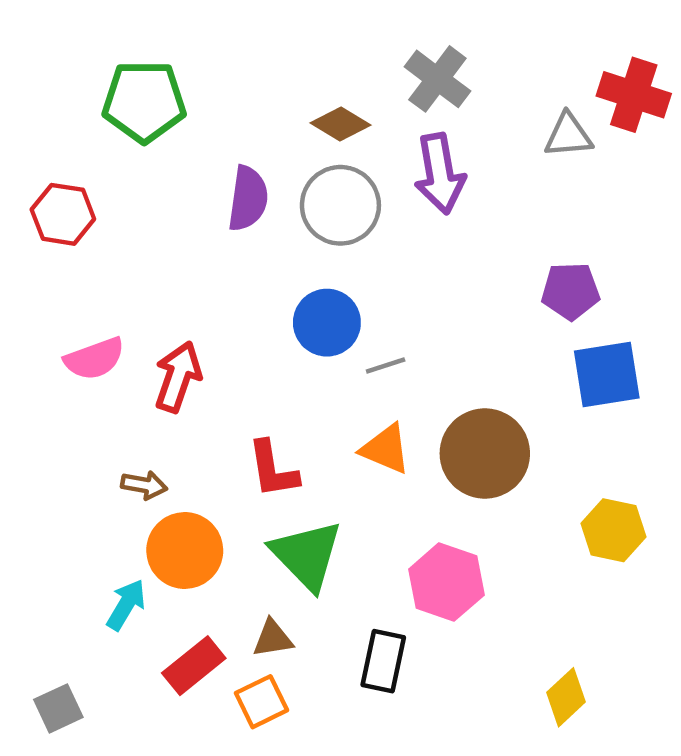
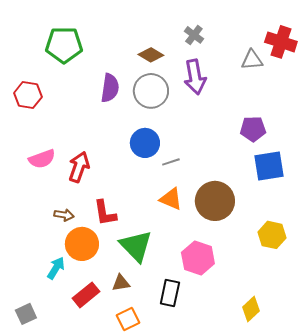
gray cross: (437, 79) -> (194, 35), size x0.7
red L-shape: (273, 469) -> (105, 213), moved
orange square: (261, 702) -> (128, 319), moved

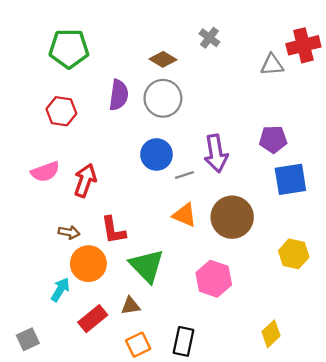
red cross: (281, 42) -> (303, 45), turned -32
purple arrow: (195, 77) -> (216, 153), moved
red hexagon: (28, 95) -> (61, 111), moved
black rectangle: (170, 293) -> (183, 341), moved

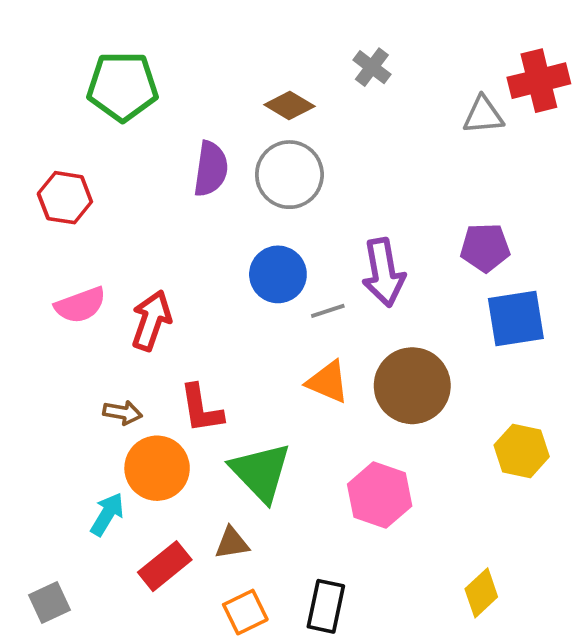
red hexagon: (61, 111) -> (65, 198), moved

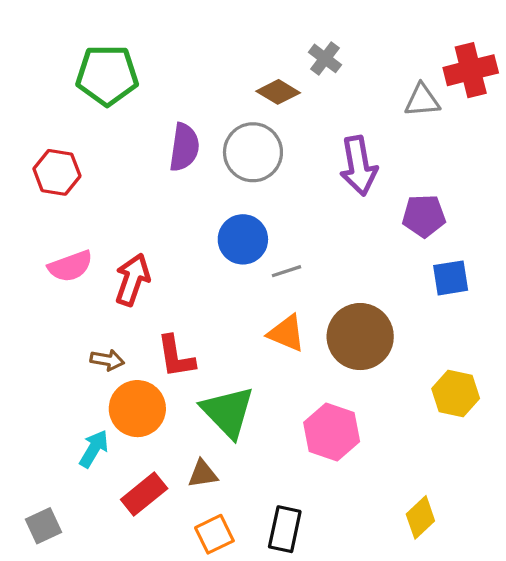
brown diamond: (289, 106) -> (278, 92), moved
purple arrow: (383, 272) -> (358, 166), moved
blue square: (516, 319) -> (451, 278), size x0.7

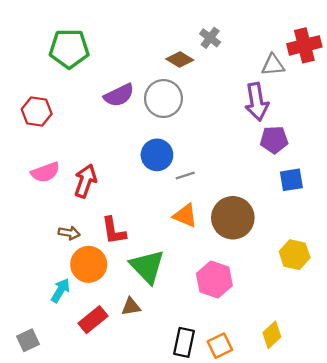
purple semicircle: (184, 147) -> (119, 95), turned 56
purple arrow: (358, 166) -> (257, 102), moved
orange square: (214, 534) -> (220, 346), moved

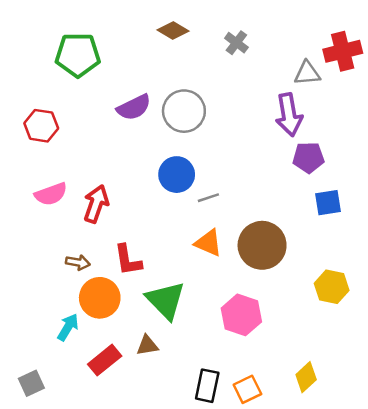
brown diamond: (180, 60) -> (173, 31), moved

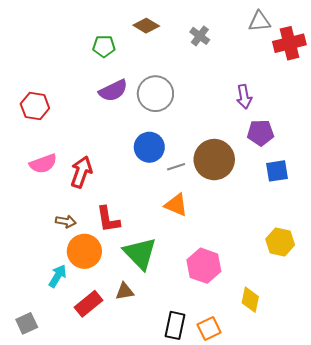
green pentagon: (78, 55) -> (104, 46), moved, size x0.6
gray triangle: (307, 73) -> (260, 22), moved
purple arrow: (289, 115) -> (244, 97), size x0.7
brown circle: (262, 245) -> (214, 160), moved
yellow diamond: (306, 377) -> (250, 300), moved, turned -35

